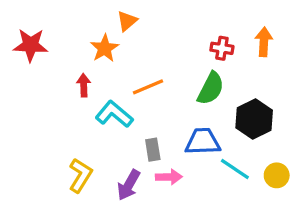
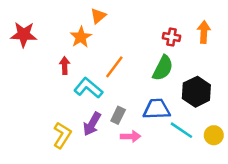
orange line: (148, 87) -> (114, 67), turned -30
gray rectangle: (153, 150) -> (118, 115), turned 35
purple arrow: (129, 185) -> (92, 124), moved

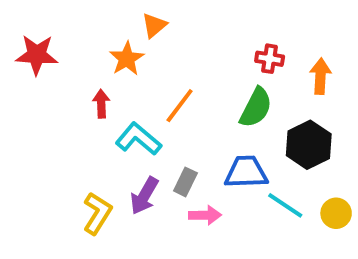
orange arrow: (204, 32) -> (320, 76), moved

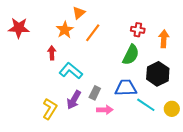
orange line: (180, 106) -> (93, 33), moved

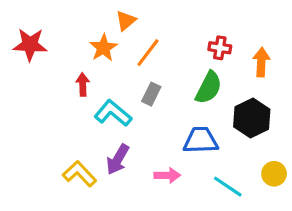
gray rectangle: (95, 93) -> (151, 94), moved
cyan line: (146, 105) -> (228, 187), moved
yellow L-shape: (50, 109) -> (79, 174), turned -75

